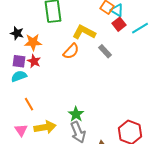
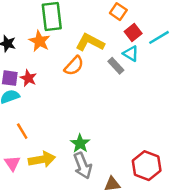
cyan triangle: (117, 10) -> (131, 53), moved
orange star: (33, 42) -> (39, 41), moved, turned 30

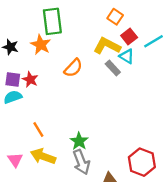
yellow L-shape: (90, 42) -> (107, 46), moved
orange line: (22, 131) -> (38, 130), moved
yellow arrow: (42, 159) -> (43, 156), turned -150

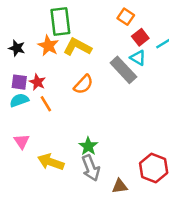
yellow L-shape: (107, 46) -> (77, 47), moved
orange semicircle: (73, 68) -> (83, 84), moved
gray rectangle: (113, 68) -> (123, 70), size x1.6
orange line: (38, 130) -> (46, 104), moved
pink triangle: (15, 160) -> (22, 141), moved

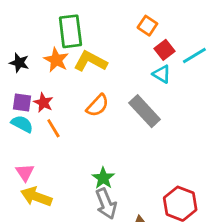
gray rectangle: (123, 70) -> (145, 111), moved
cyan semicircle: (19, 100) -> (22, 124), turned 48
yellow arrow: (51, 162) -> (36, 197), moved

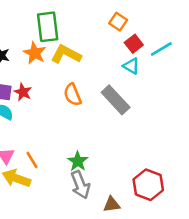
orange semicircle: (98, 105) -> (72, 95), turned 115
orange line: (53, 128) -> (32, 160), moved

